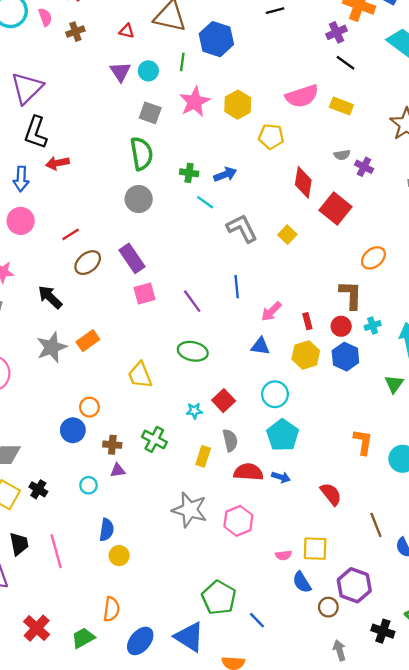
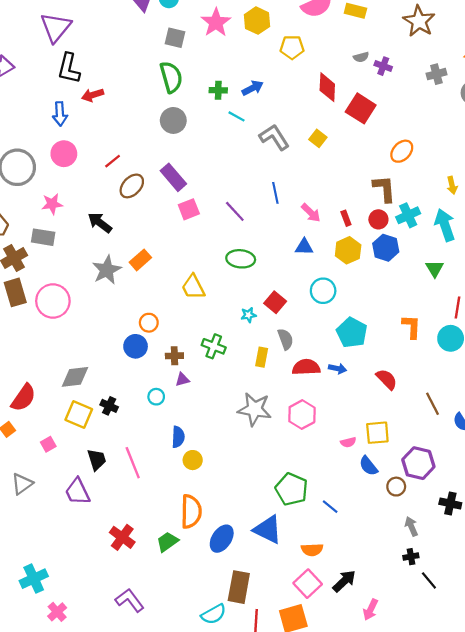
pink arrow: (271, 311) -> (311, 213), turned -85
cyan cross: (373, 325) -> (408, 215), size x1.5
cyan pentagon: (283, 435) -> (352, 333), moved
orange semicircle: (111, 609) -> (191, 512), size x1.4

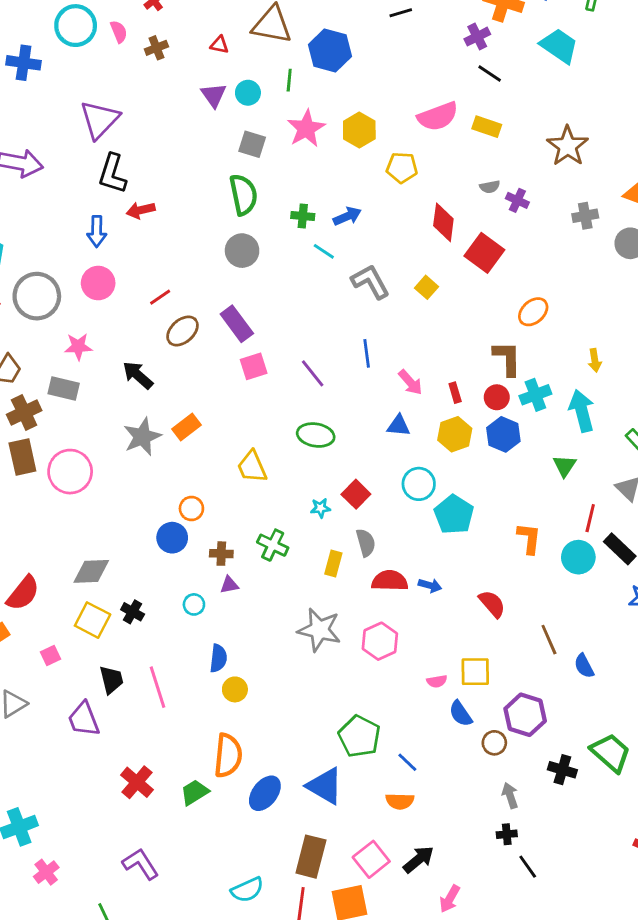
cyan pentagon: (352, 333) -> (454, 515), moved
orange semicircle: (312, 550) -> (400, 801), moved
brown rectangle: (239, 587) -> (311, 857), moved

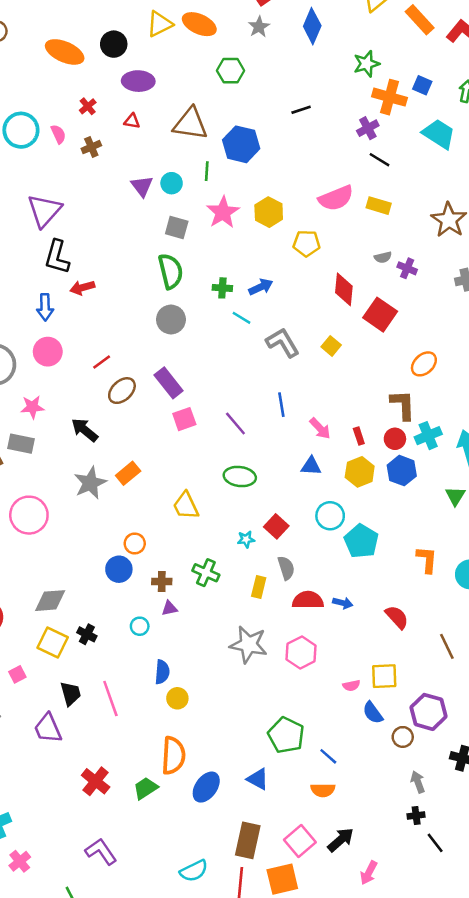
red triangle: (219, 45) -> (132, 121), moved
blue triangle: (325, 786) -> (258, 779), size x0.7

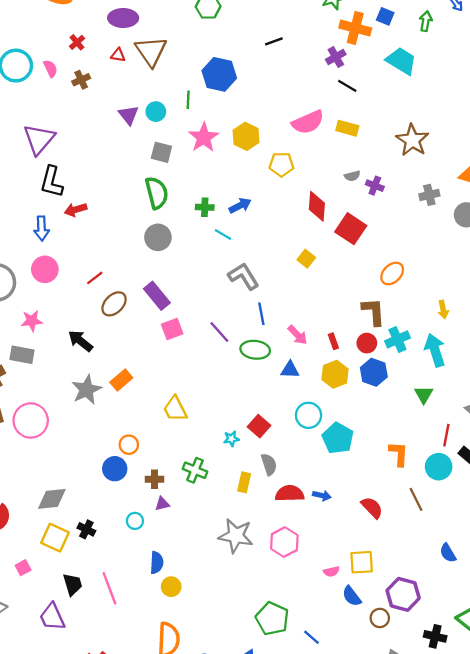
brown triangle: (190, 124) -> (151, 51), moved, turned 48
gray L-shape: (283, 343) -> (244, 276), moved
green ellipse: (240, 477) -> (255, 350), moved
brown line: (447, 646) -> (416, 499), moved

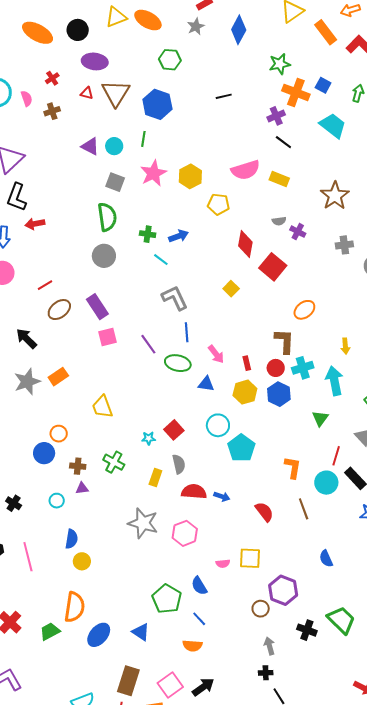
blue hexagon: (219, 74) -> (157, 104), moved
purple triangle: (129, 115) -> (90, 146), turned -30
blue semicircle: (352, 596) -> (199, 586), moved

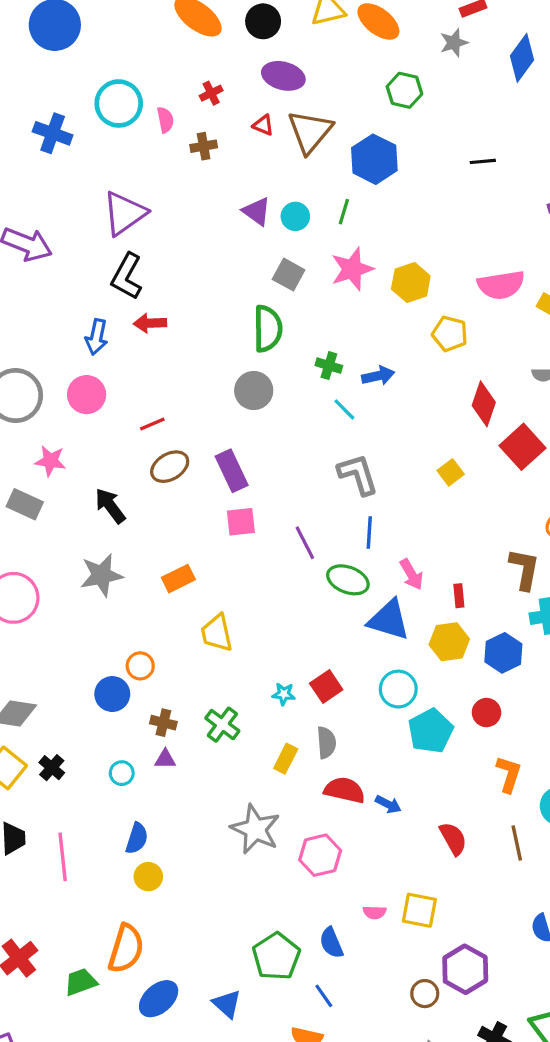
red circle: (276, 368) -> (486, 713), moved
orange rectangle: (58, 377) -> (178, 579), moved
blue triangle: (206, 384) -> (389, 620), size x1.6

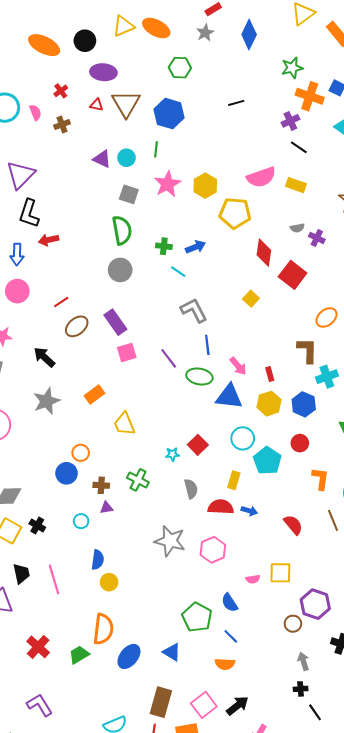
yellow pentagon: (450, 334) -> (235, 213), size x1.4
gray semicircle: (326, 743) -> (191, 489), moved
yellow rectangle: (286, 759) -> (234, 480), moved

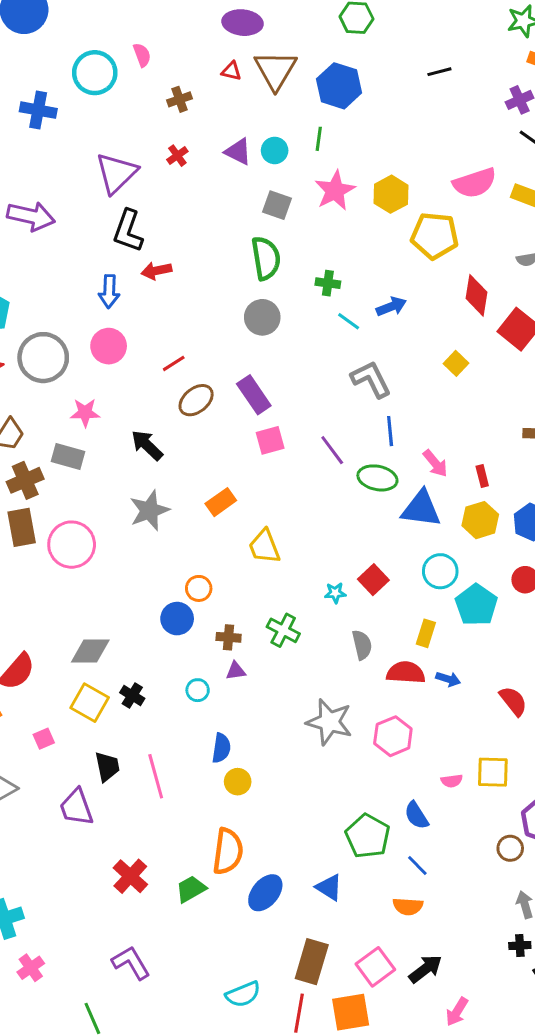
red cross: (61, 91) -> (177, 156), moved
pink semicircle: (35, 112) -> (142, 55), moved
blue arrow: (195, 247) -> (391, 307), moved

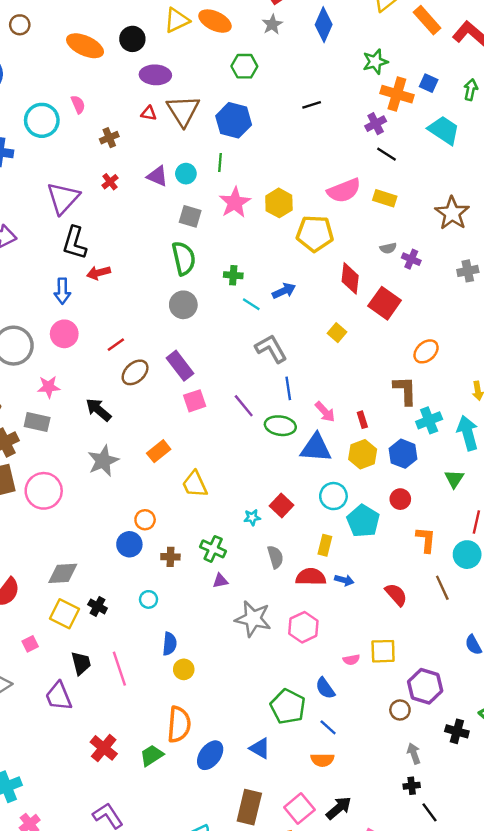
purple triangle: (236, 671) -> (220, 581), moved

